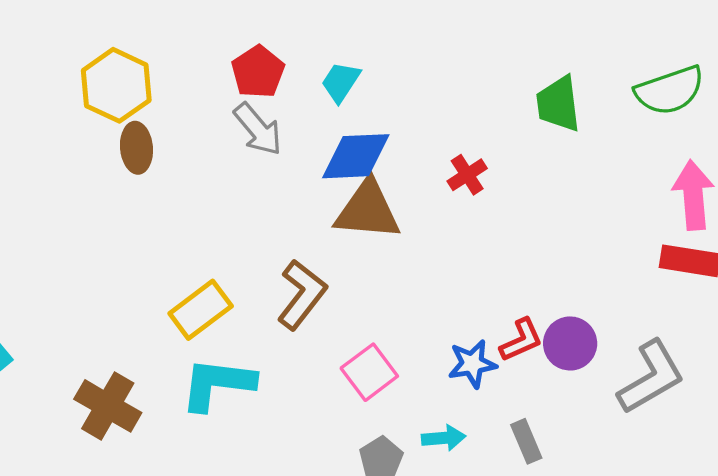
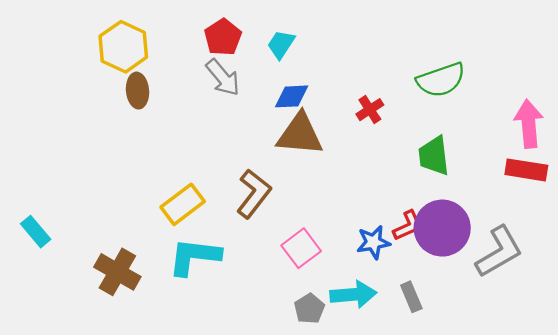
green semicircle: (670, 90) -> (441, 80), moved
green trapezoid: (558, 104) -> (434, 156), moved
blue diamond: (356, 156) -> (292, 96), size x0.7
purple circle: (570, 343) -> (442, 228), size x1.5
cyan arrow: (444, 438) -> (353, 294), size x1.5

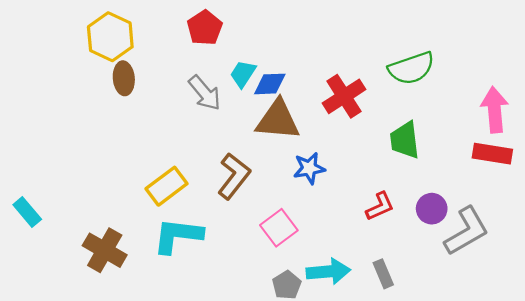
cyan trapezoid: (281, 44) -> (243, 74), moved
gray arrow: (223, 78) -> (205, 93), moved
red cross: (370, 110) -> (344, 96), size x1.6
purple circle: (442, 228) -> (432, 209), moved, size x0.6
blue star: (373, 242) -> (309, 168), moved

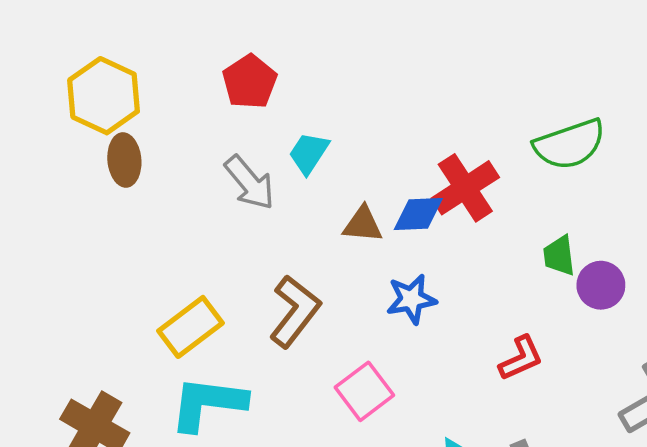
blue diamond: (270, 84) -> (418, 214), moved
brown triangle: (278, 120) -> (363, 224), size x0.6
green trapezoid: (405, 140) -> (559, 256), size x0.7
purple circle: (432, 209) -> (601, 285), moved

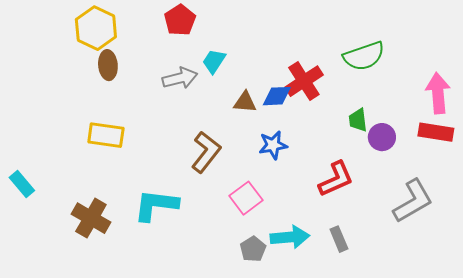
gray arrow: (250, 183) -> (180, 78), turned -64
yellow rectangle: (190, 327) -> (106, 135), moved, turned 45
red L-shape: (521, 358) -> (336, 179), size x1.4

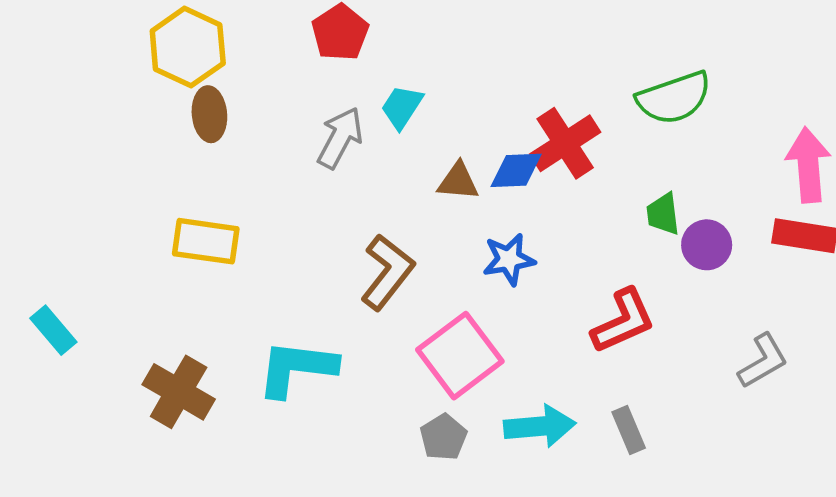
gray arrow: (180, 78) -> (340, 138), turned -48
pink square: (246, 198) -> (460, 356), size x1.4
gray L-shape: (413, 201) -> (763, 361), size x0.7
gray pentagon: (253, 249) -> (444, 437), moved

